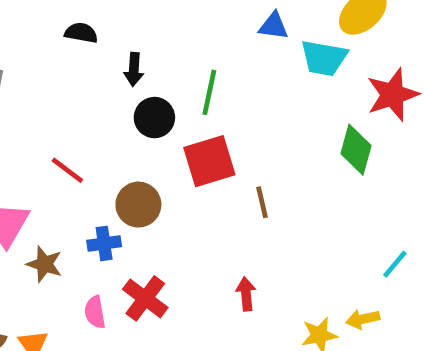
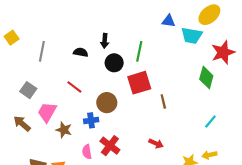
black semicircle: (81, 33) -> (81, 52), moved
cyan line: (395, 264) -> (210, 121), moved
red arrow: (246, 294) -> (156, 143), turned 120

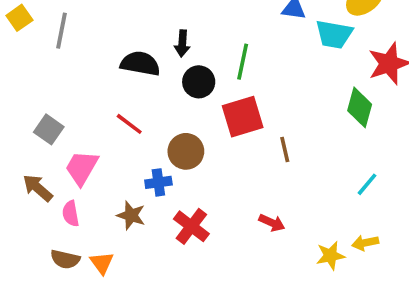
yellow square: (12, 38) -> (19, 18), moved
gray line: (42, 51) -> (62, 31), moved
black semicircle: (81, 52) -> (140, 64), size x1.5
brown star: (64, 130) -> (131, 215), moved
pink semicircle: (87, 152) -> (71, 214), moved

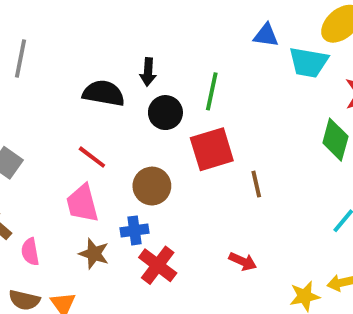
pink trapezoid: (82, 168) -> (82, 203), moved, turned -45
blue cross: (158, 182) -> (135, 230), moved

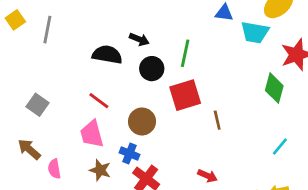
black arrow: (148, 72) -> (139, 39), turned -72
blue cross: (135, 230) -> (129, 154), turned 30

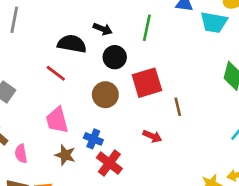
green line: (185, 53) -> (147, 28), moved
red line: (99, 101) -> (56, 73), moved
brown circle: (142, 121) -> (105, 95), moved
red arrow: (207, 176) -> (152, 136), moved

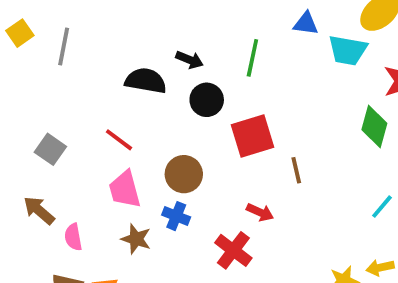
red line: (56, 73) -> (119, 140), moved
brown circle: (105, 95) -> (184, 174), moved
red cross: (109, 163) -> (233, 250), moved

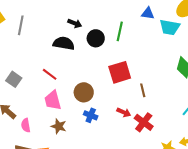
black arrow: (190, 60) -> (75, 23), moved
black circle: (207, 100) -> (96, 38), moved
blue cross: (176, 216) -> (91, 115), moved
red cross: (233, 250) -> (144, 122), moved

